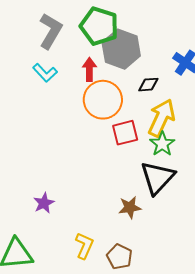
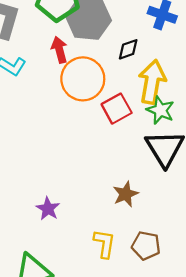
brown star: (130, 207) -> (126, 194), moved

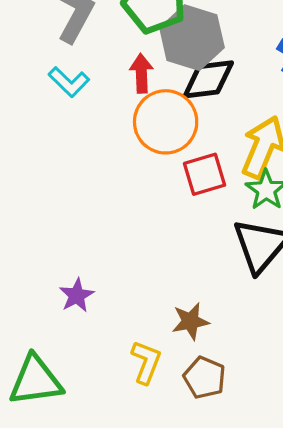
black diamond: (128, 49) -> (208, 79), moved, size x1.6
brown star: (126, 194) -> (190, 321), moved

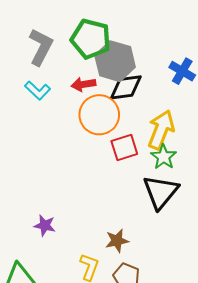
red arrow: (141, 73) -> (83, 84), turned -95
purple star: (77, 295) -> (45, 225), turned -30

